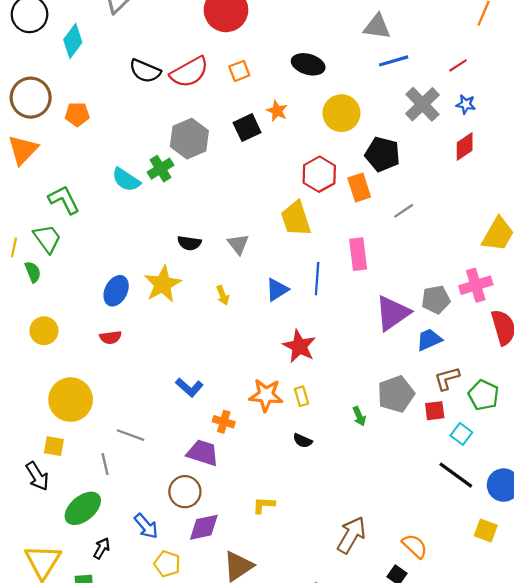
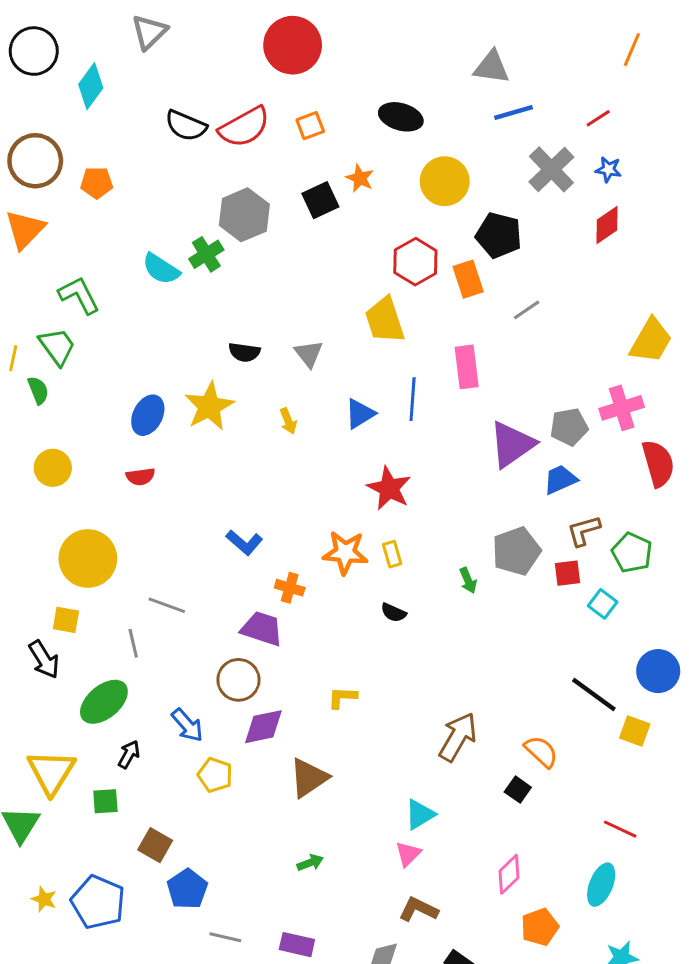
black line: (456, 475) -> (594, 694), moved

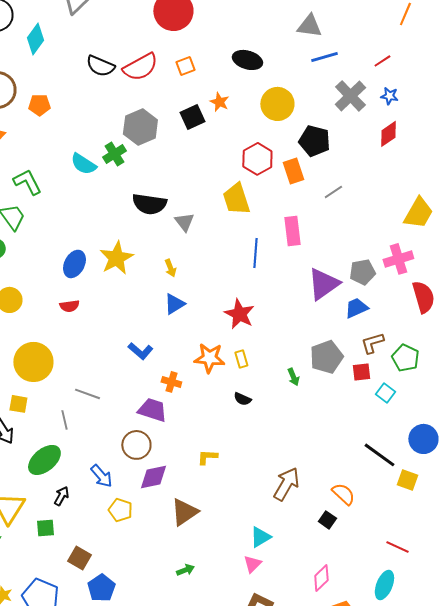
black semicircle: (244, 352) -> (149, 204), moved, size x1.6
blue triangle: (360, 414) -> (174, 304), moved

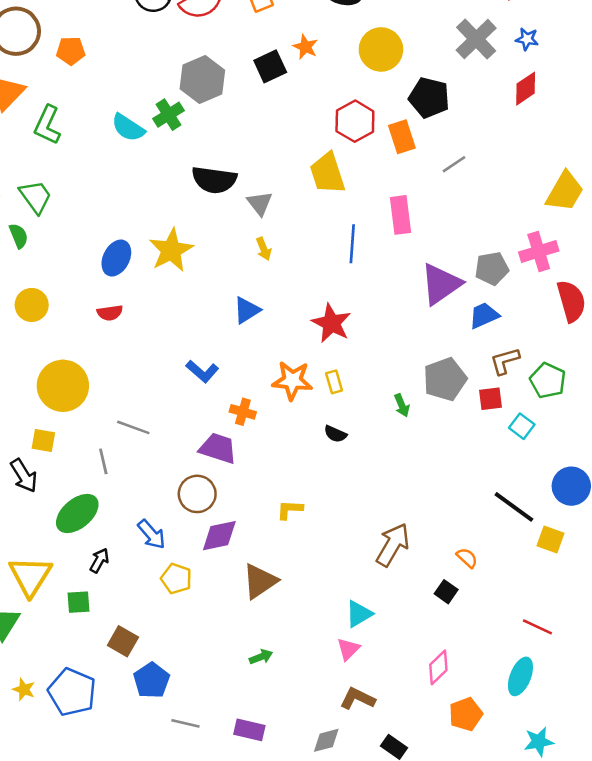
green L-shape: (27, 182) -> (47, 125), moved, turned -128
yellow arrow: (170, 268) -> (264, 249), moved
orange semicircle: (343, 494) -> (467, 558), size x0.7

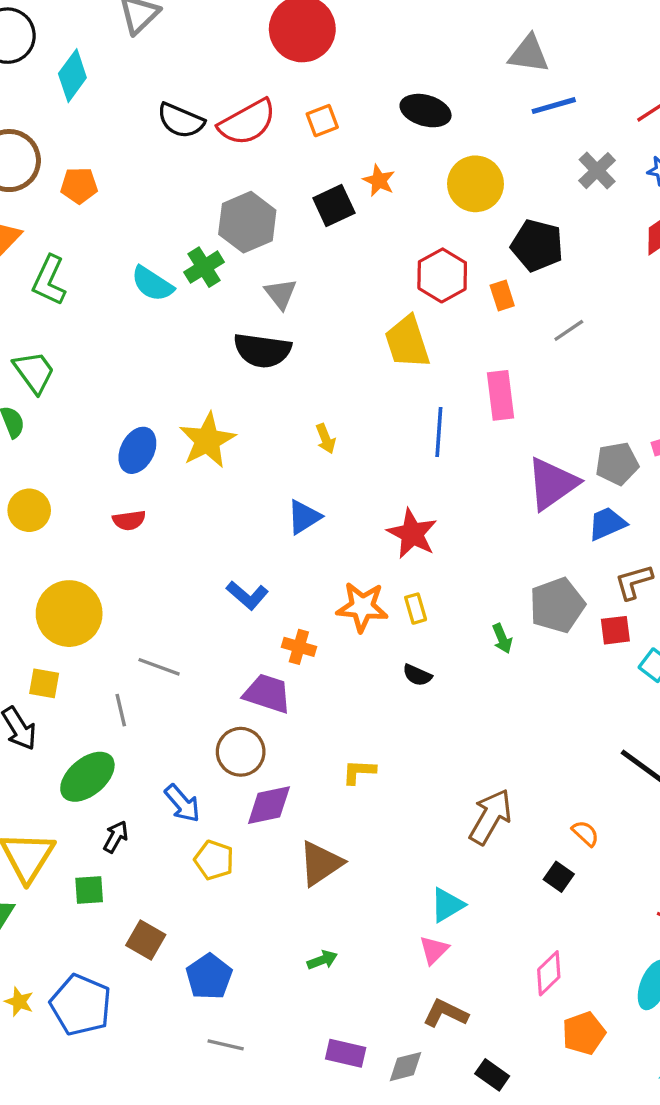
gray cross: (476, 39) -> (597, 171), size x0.7
orange rectangle: (402, 137) -> (502, 295), size x0.7
gray triangle: (260, 203) -> (281, 294), moved
blue pentagon: (152, 680) -> (209, 977), moved
purple rectangle: (249, 730) -> (346, 1053), moved

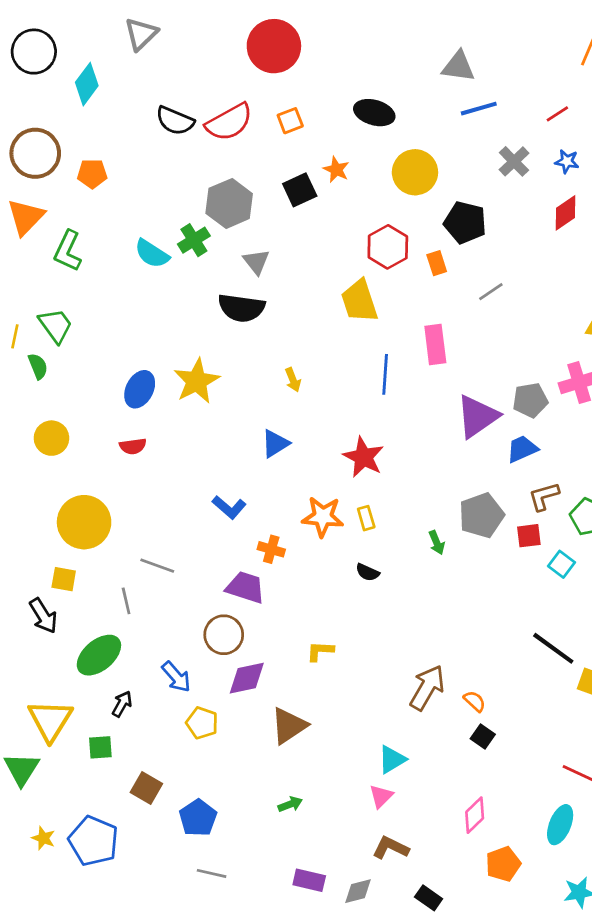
orange semicircle: (585, 833) -> (475, 701), moved

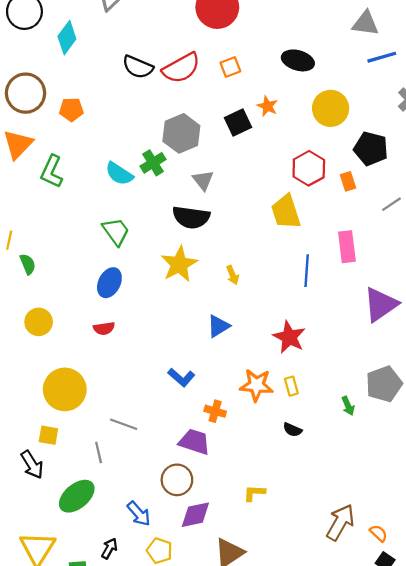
green trapezoid: (56, 326) -> (116, 231), moved
yellow star: (197, 381) -> (179, 264), moved
black arrow: (122, 704) -> (109, 548), moved

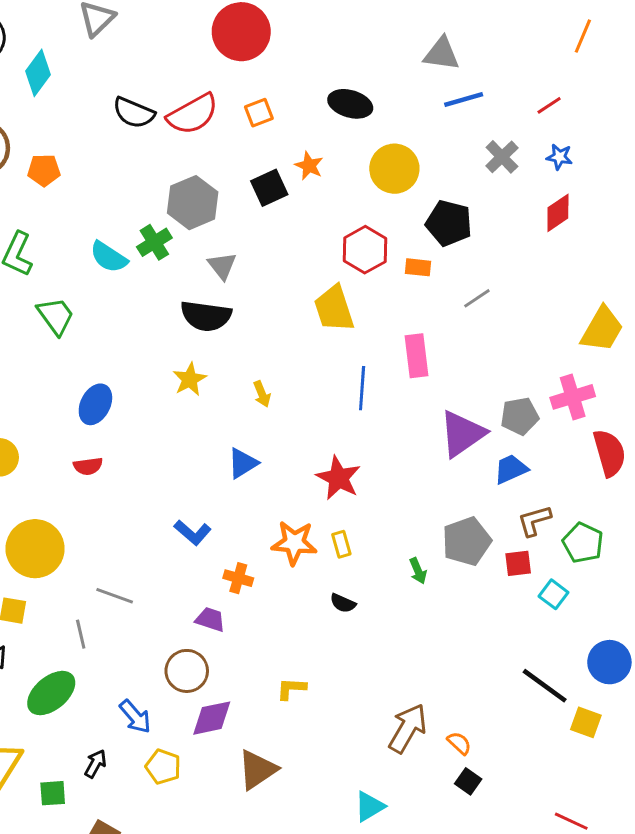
orange rectangle: (348, 181) -> (418, 267), turned -66
green trapezoid: (116, 231) -> (56, 316), moved
yellow star: (179, 264) -> (190, 379), size x0.7
purple trapezoid: (194, 442) -> (210, 619), size x0.7

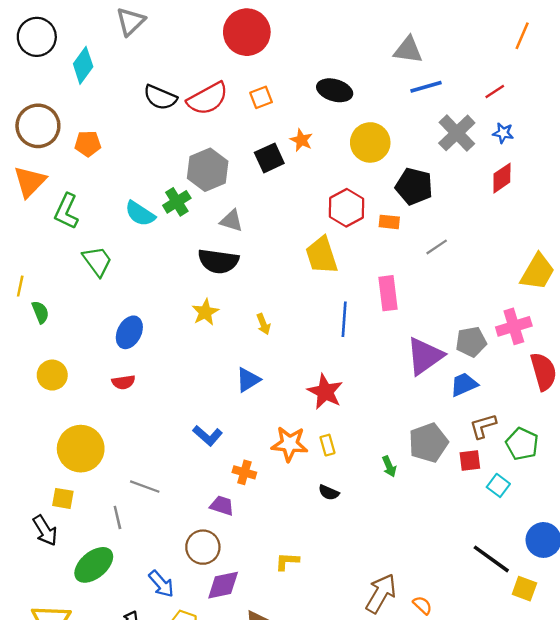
gray cross: (502, 157) -> (457, 133), size x1.4
gray triangle: (222, 266) -> (231, 221), turned -35

